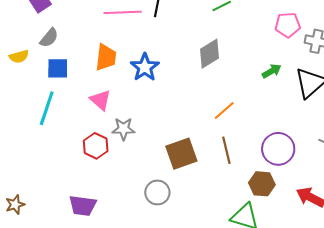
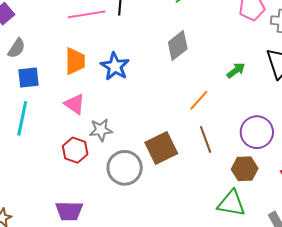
green arrow: (272, 71) -> (236, 70), moved
gray circle: (157, 192) -> (125, 168), moved, size x1.4

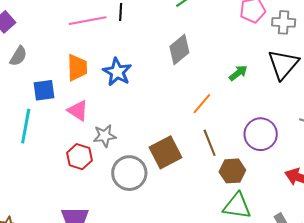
blue square: (29, 78) -> (44, 90), moved
brown hexagon: (245, 169) -> (232, 171), moved

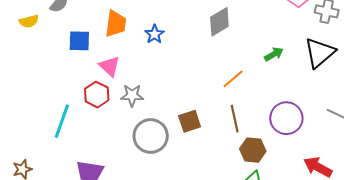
blue star: (117, 72) -> (154, 34), size x0.7
cyan line: (26, 126) -> (62, 121), moved
brown square: (165, 152) -> (190, 121), size x0.7
red hexagon: (79, 157) -> (97, 95), moved

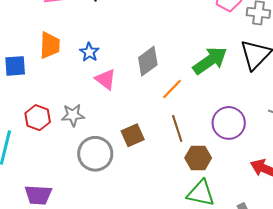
gray diamond: (219, 22) -> (148, 61), moved
green arrow: (274, 54) -> (210, 61), size x1.8
pink triangle: (110, 66) -> (105, 79), moved

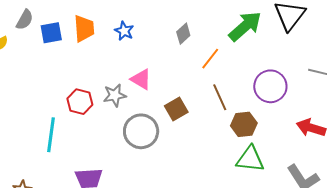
gray diamond: (148, 61) -> (183, 34), size x0.7
blue square: (15, 66) -> (51, 33), moved
pink triangle: (105, 79) -> (141, 79), moved

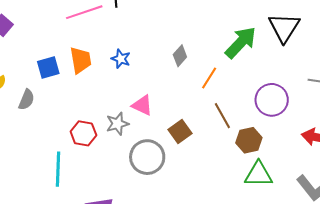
gray semicircle: (25, 20) -> (26, 100), moved

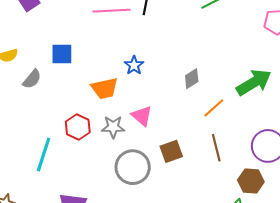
orange trapezoid: (81, 60) -> (104, 88), moved, turned 72
brown hexagon: (249, 140) -> (251, 181), moved

